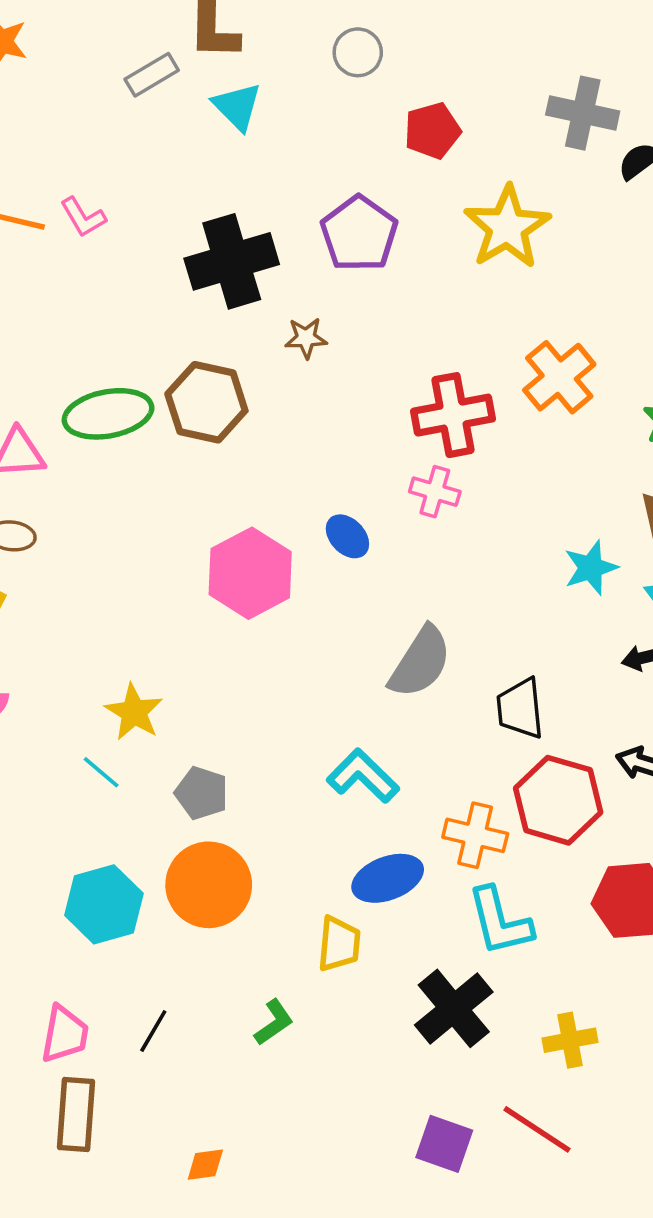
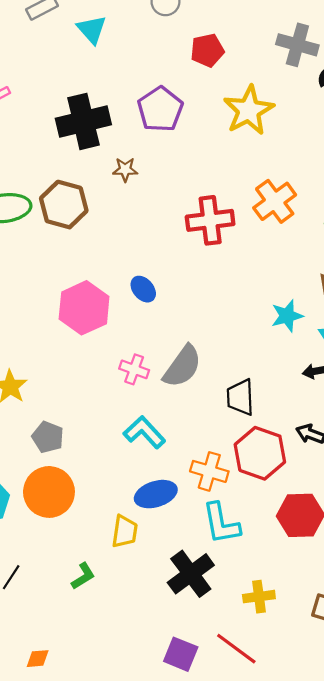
pink cross: (435, 492) -> (134, 369), moved

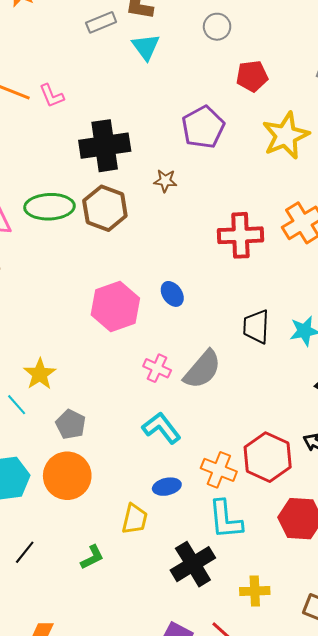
black cross: (83, 121) -> (105, 146), moved
black trapezoid: (240, 397) -> (256, 327), moved
blue ellipse: (156, 494) -> (167, 487), size x0.7

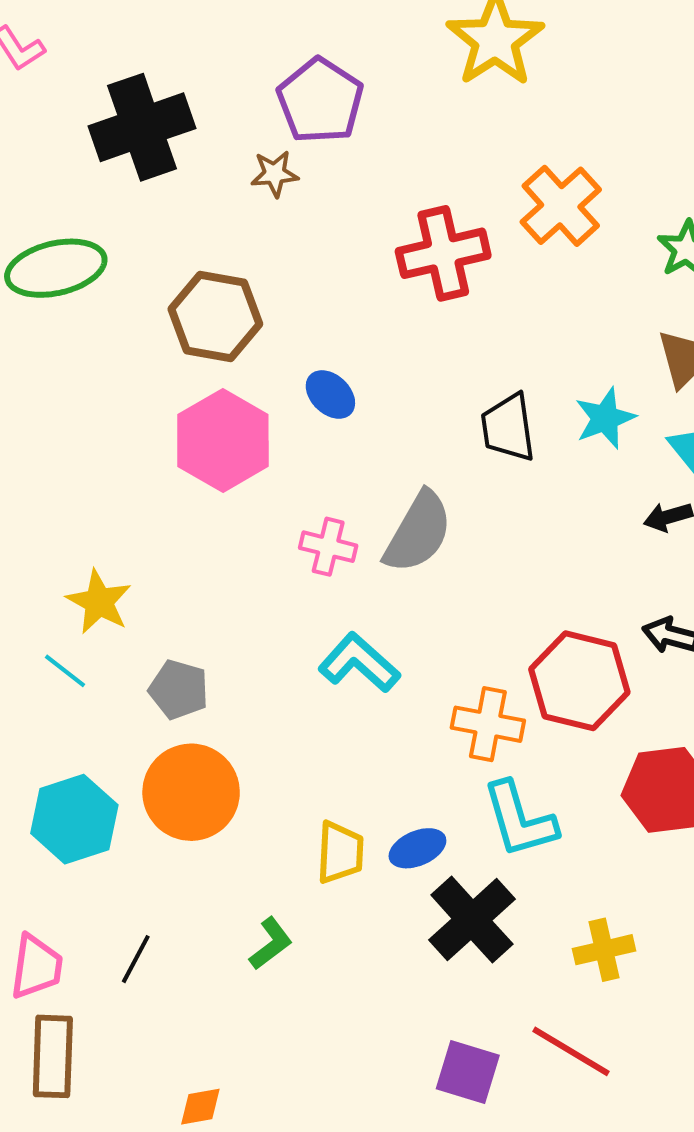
purple pentagon: (203, 127) -> (320, 101), moved
brown hexagon: (105, 208) -> (215, 317), moved
blue ellipse: (167, 487) -> (417, 848), moved

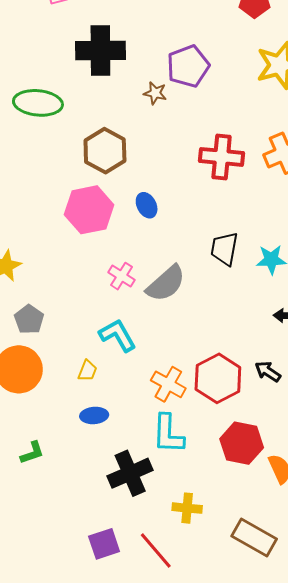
blue ellipse: (417, 848) -> (94, 415), moved
yellow trapezoid: (340, 852) -> (87, 371), moved, size x0.7
purple square: (468, 1072) -> (104, 544), turned 36

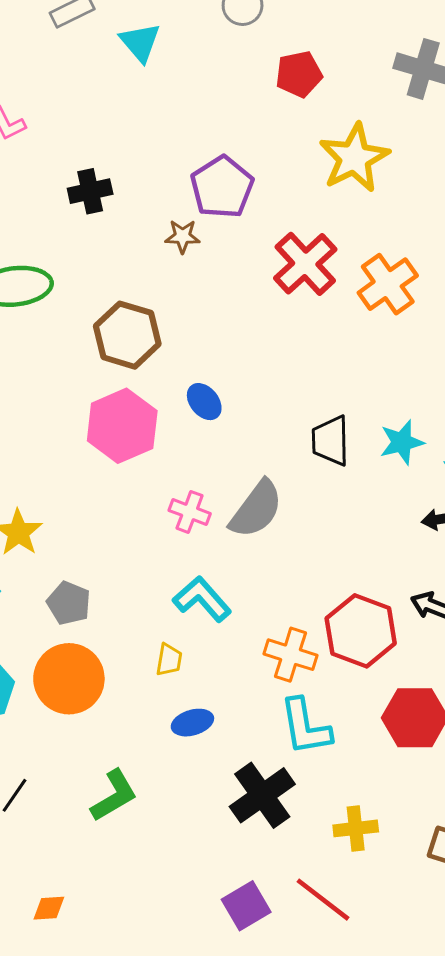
black cross: (100, 50) -> (90, 191), size x0.6
red cross: (222, 157) -> (305, 264), moved, turned -36
green L-shape: (32, 453) -> (114, 796), size x1.4

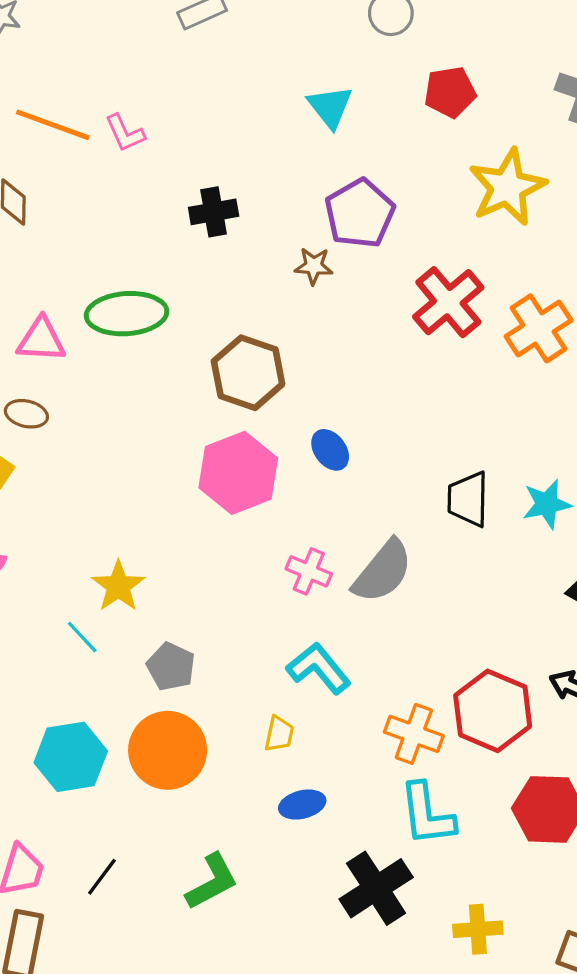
cyan triangle: (140, 42) -> (330, 107), moved

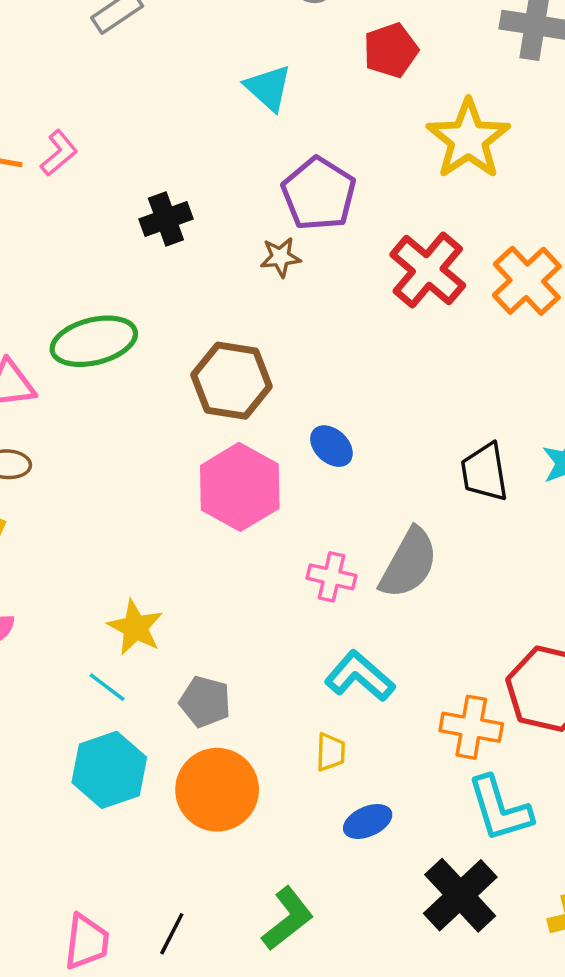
pink L-shape: (125, 133) -> (59, 153), turned -96
cyan hexagon: (71, 757) -> (109, 770), moved

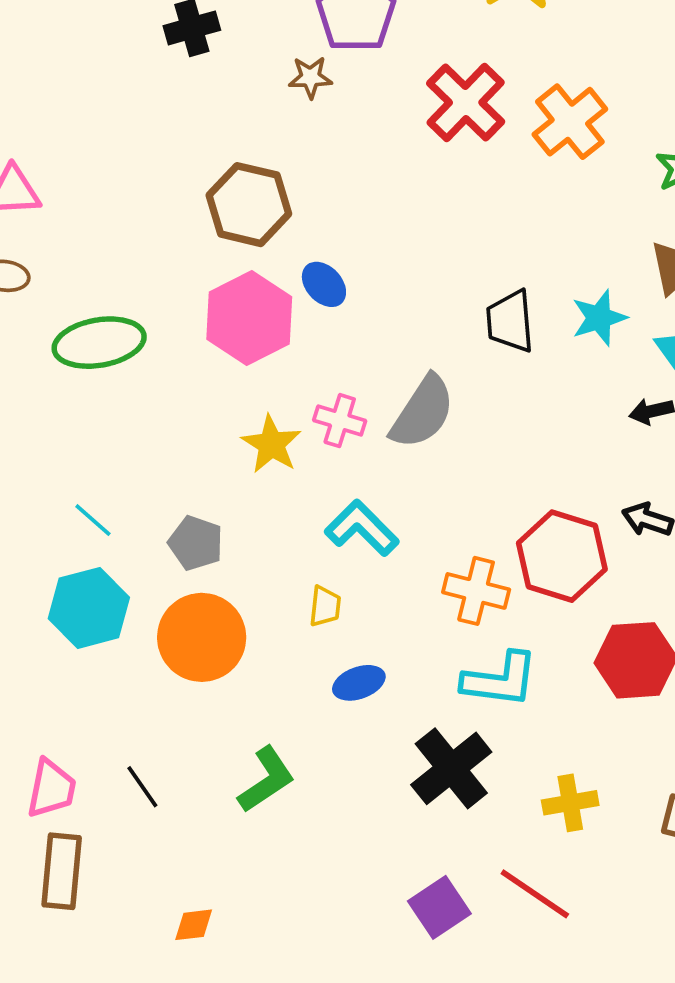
green ellipse: (94, 341) -> (99, 343), moved
blue ellipse: (331, 446) -> (324, 284), moved
yellow star: (135, 627) -> (271, 444), moved
cyan L-shape: (500, 809) -> (500, 680), turned -70
black line: (172, 934) -> (142, 787), turned -66

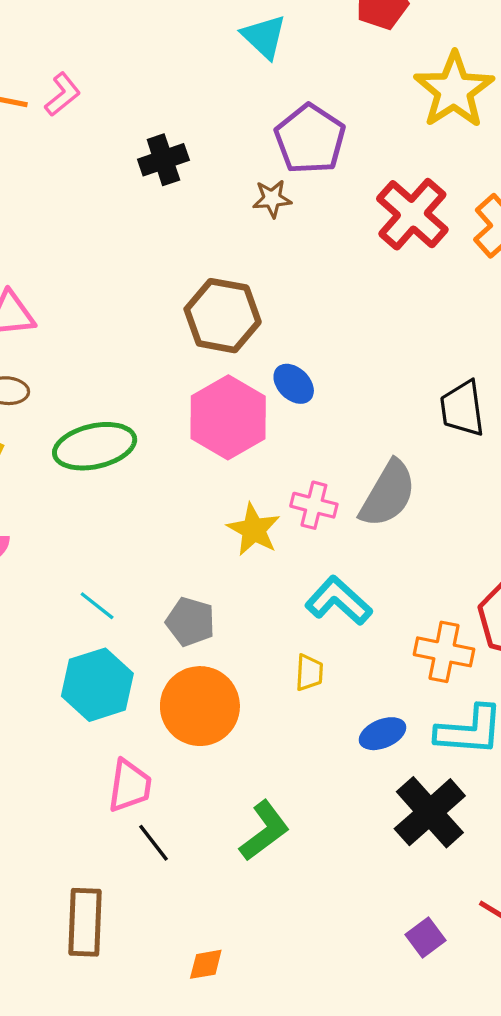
blue ellipse: (359, 683) -> (383, 734), moved
pink trapezoid: (51, 789) -> (130, 786), moved
purple square: (439, 907) -> (425, 937), size x0.7

